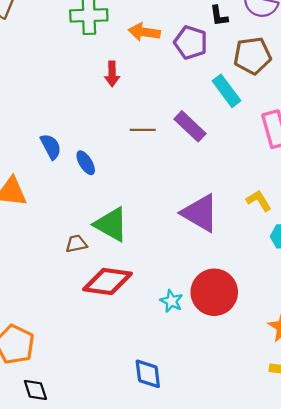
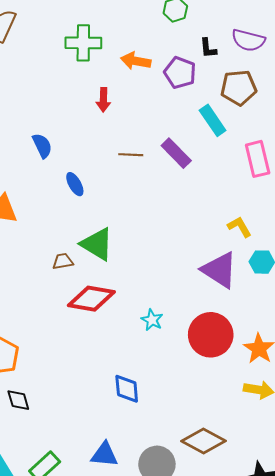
blue semicircle: (51, 147) -> (42, 146), moved
purple triangle: (200, 213) -> (219, 270), moved
red circle: (214, 292) -> (211, 335), moved

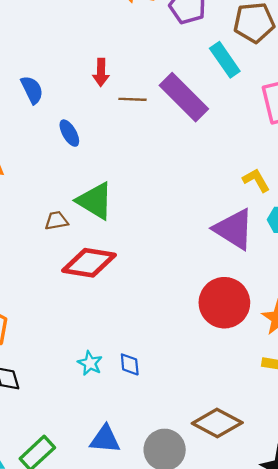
red arrow: (103, 100) -> (101, 72), moved
purple rectangle: (176, 153) -> (184, 97), size x1.4
cyan star: (152, 320) -> (90, 363), moved
blue diamond: (127, 389) -> (130, 364), size x0.7

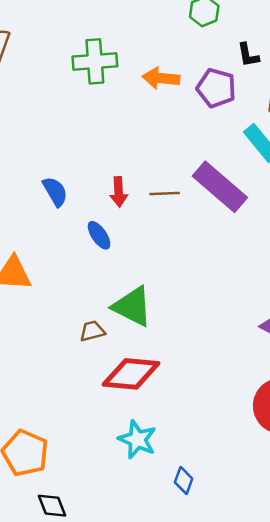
red arrow: (101, 72) -> (119, 192), moved
cyan star: (90, 363) -> (137, 439), moved, size x1.4
blue diamond: (130, 364) -> (184, 480), turned 30

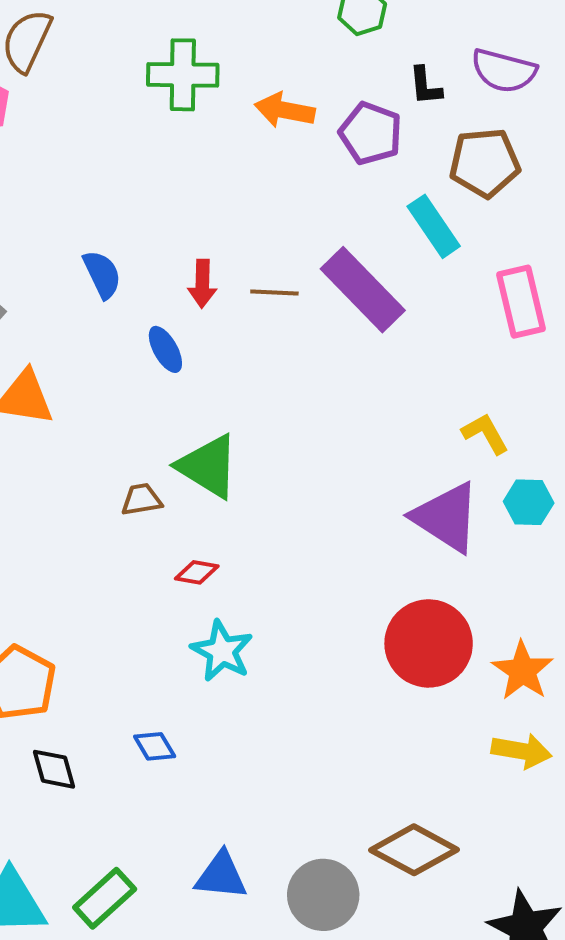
red diamond: (131, 374) -> (197, 572), size x0.5
cyan star: (137, 439) -> (222, 651), moved
blue diamond: (184, 480) -> (155, 746), moved, turned -56

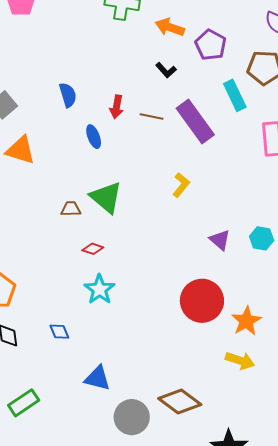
black L-shape: (425, 86) -> (166, 70), moved, turned -45
yellow L-shape: (485, 434) -> (181, 185), moved, turned 60
purple triangle: (446, 517) -> (220, 240), size x0.6
blue triangle: (221, 876) -> (97, 378), moved

